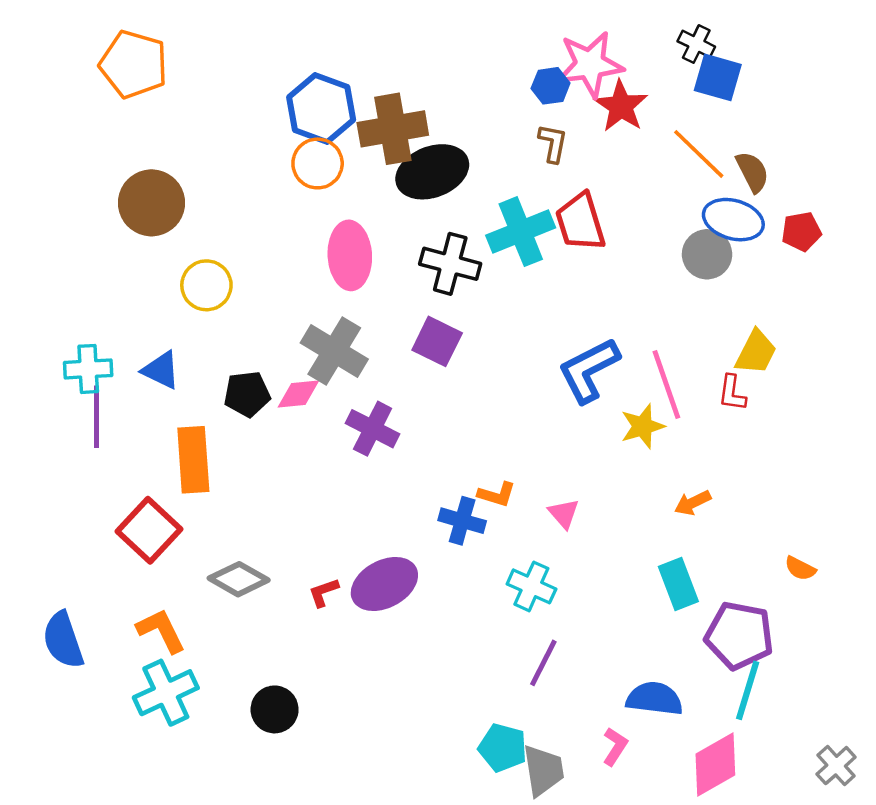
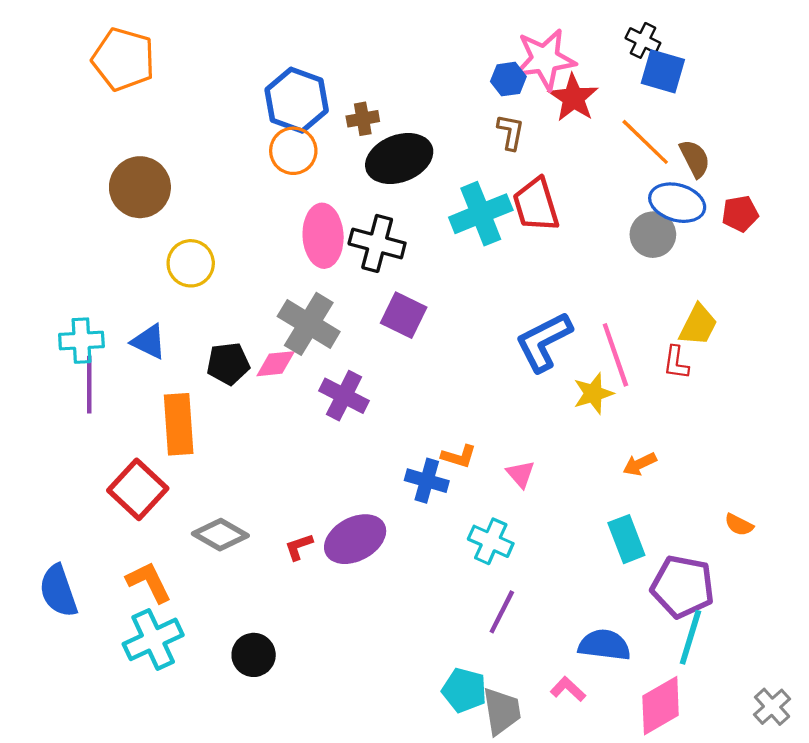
brown cross: (393, 129) -> (363, 119), size x0.5
black cross: (450, 264) -> (377, 243), moved
pink L-shape: (615, 746) -> (568, 689), turned -80

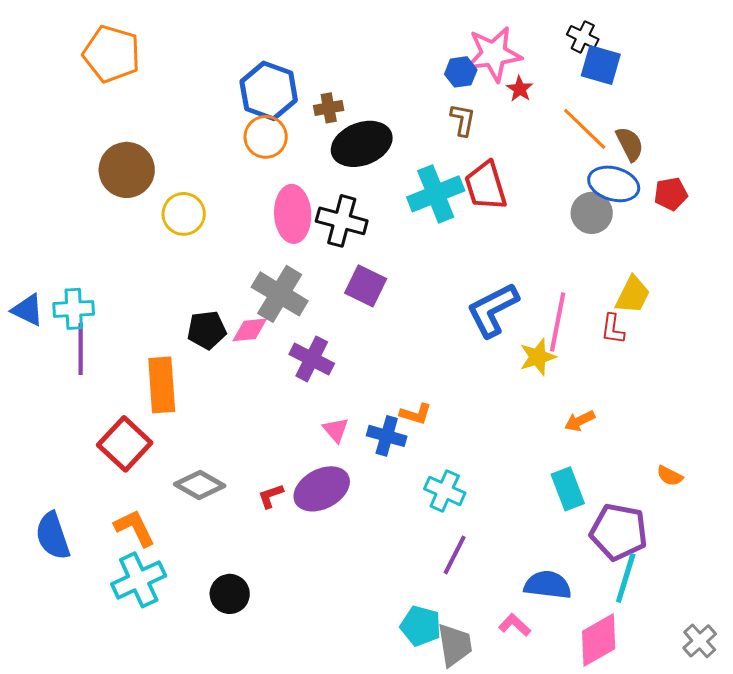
red star: (573, 98) -> (520, 89), size x0.6
yellow circle: (191, 263) -> (184, 214), moved
blue triangle: (149, 342) -> (28, 310), moved
pink line: (615, 355) -> (558, 322), turned 30
pink triangle: (521, 474) -> (336, 430), moved

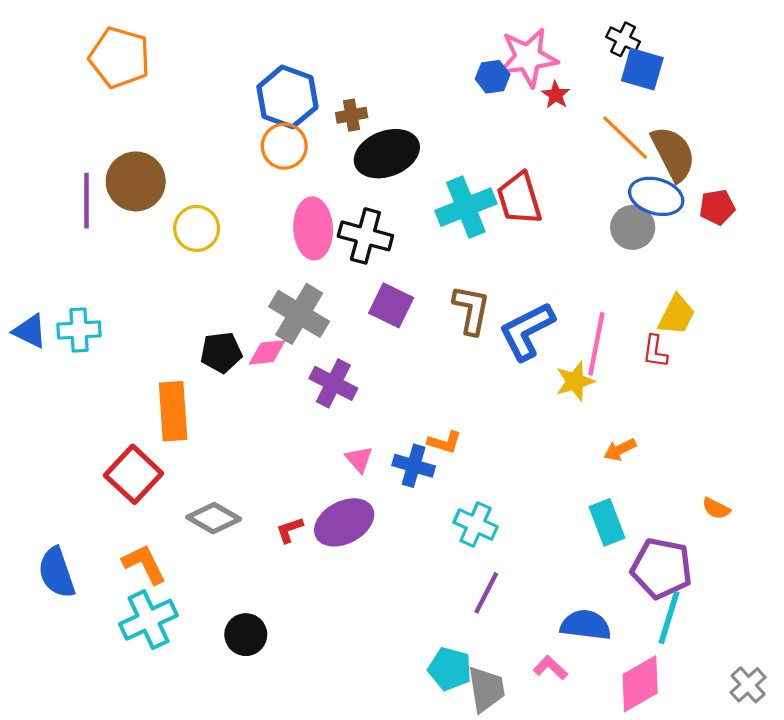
brown L-shape: (463, 120) -> (471, 310), moved, size x1.4
brown semicircle: (630, 144) -> (673, 154), size x1.5
purple line: (81, 349) -> (87, 201), moved

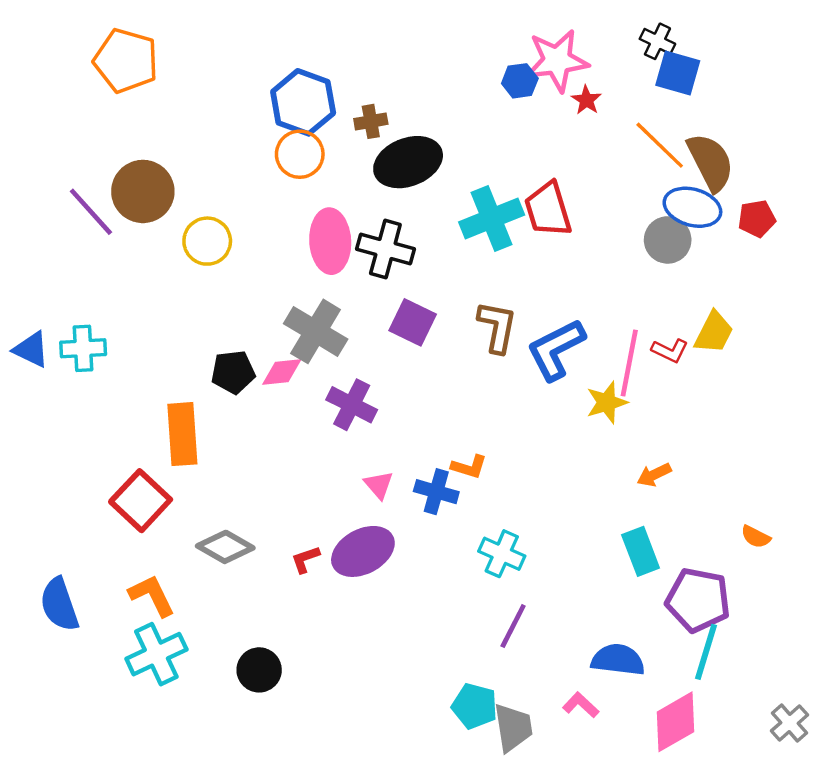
purple line: (87, 201) -> (91, 212), turned -42
red L-shape: (655, 351) -> (670, 351), moved, turned -72

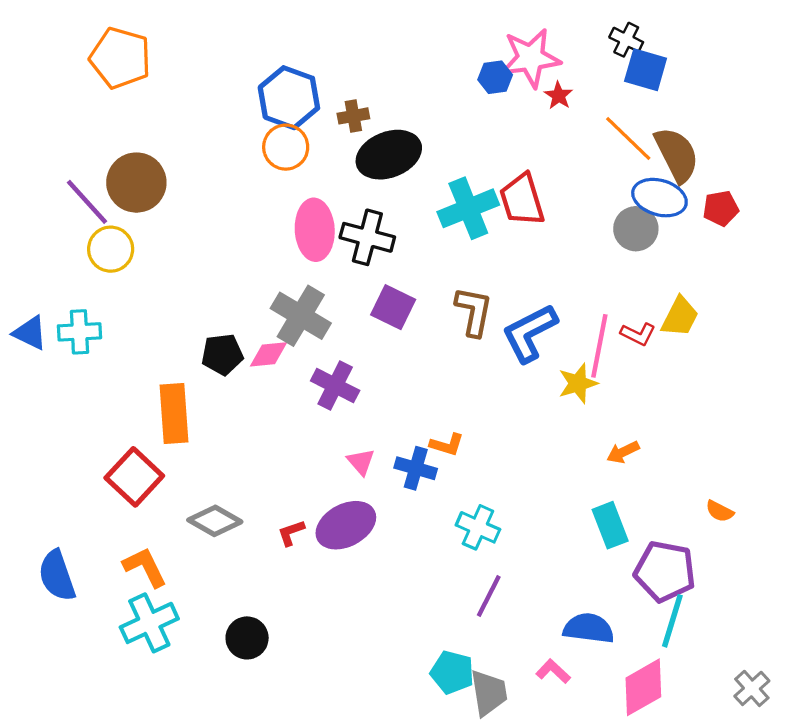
yellow circle: (207, 241) -> (111, 249), moved

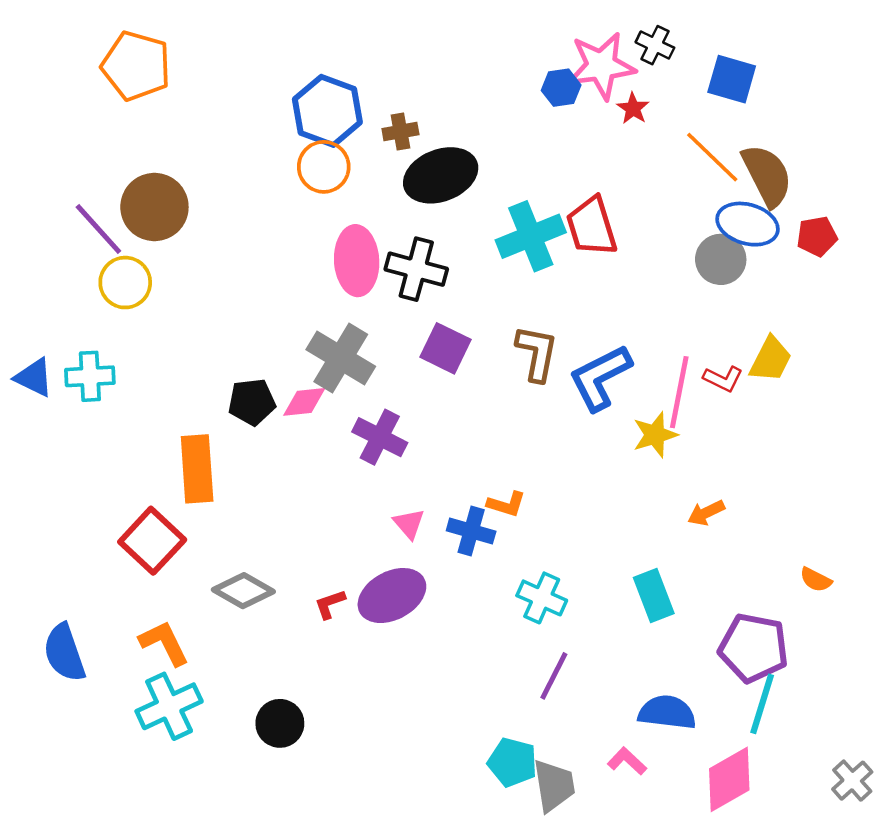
black cross: (626, 40) -> (655, 45), moved
cyan rectangle: (610, 525) -> (654, 596), moved

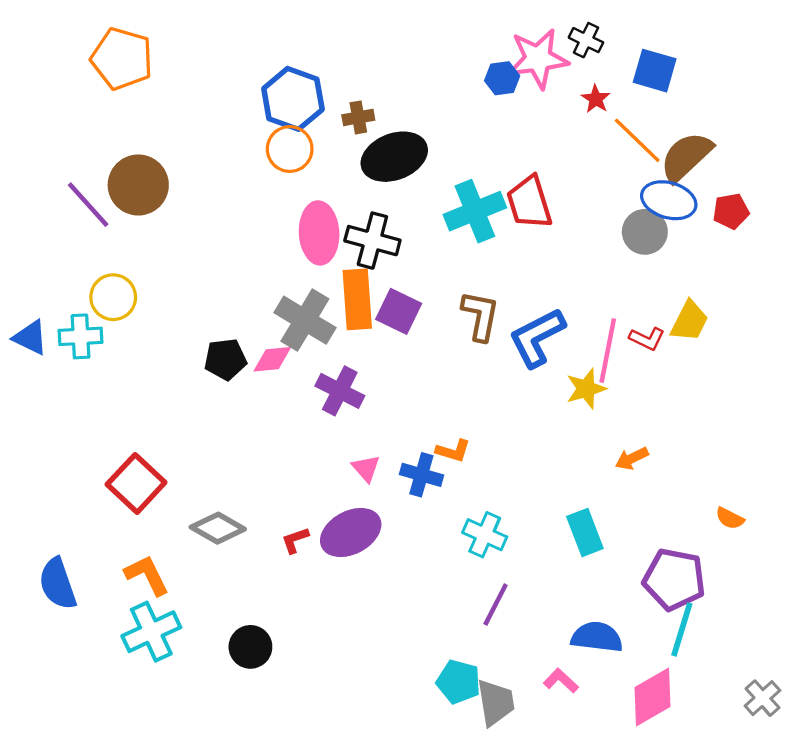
red star: (633, 108) -> (596, 99), moved
brown semicircle: (767, 175) -> (686, 157), turned -106
yellow circle: (125, 283) -> (113, 297), moved
orange rectangle: (197, 469) -> (357, 299), moved

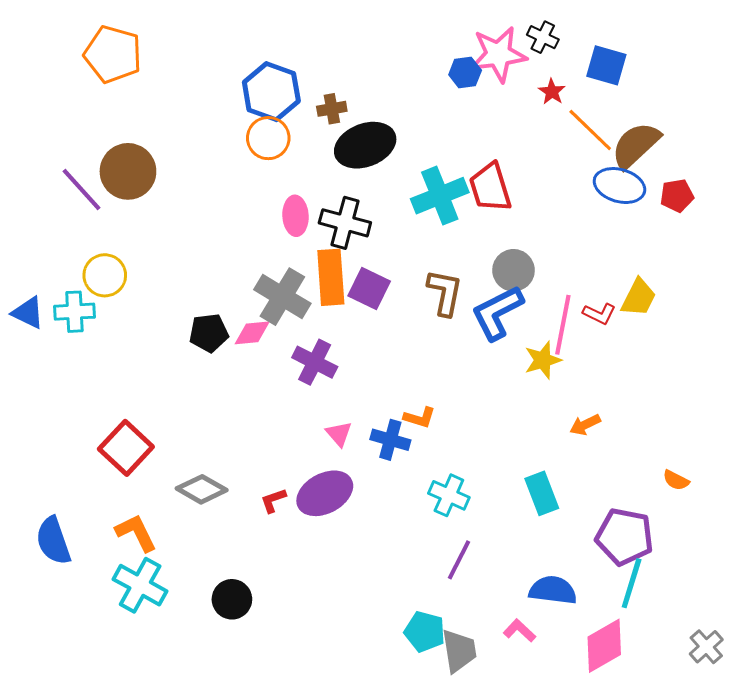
gray circle: (645, 232) -> (513, 270), moved
pink ellipse: (319, 233) -> (296, 216), size x0.7
cyan cross: (151, 632) -> (140, 585), turned -36

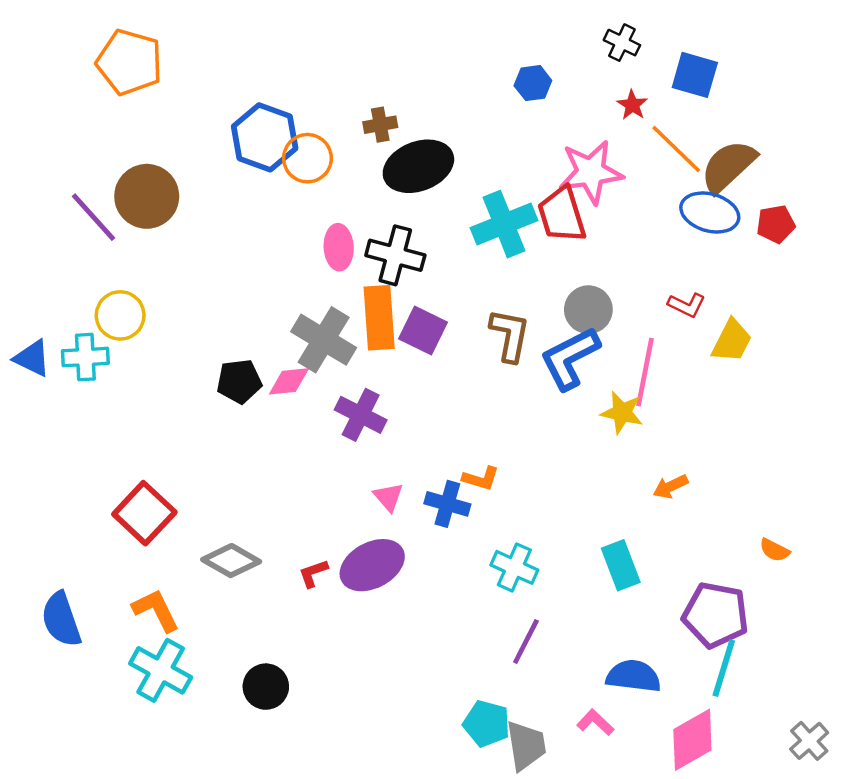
pink star: (498, 54) -> (591, 172), moved
blue hexagon: (271, 92) -> (265, 137), moved
red L-shape: (599, 314) -> (687, 305), moved
yellow star: (543, 360) -> (622, 413), turned 30

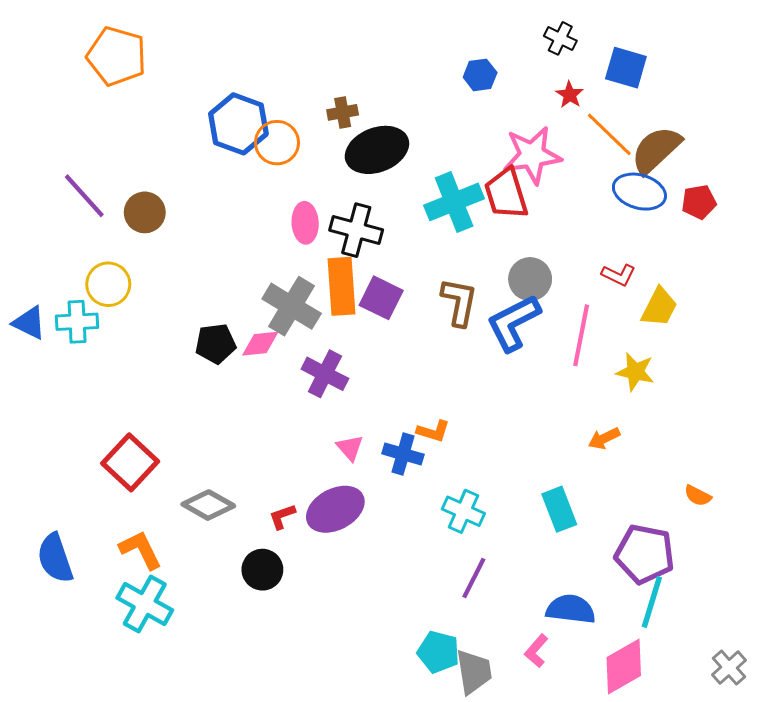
brown circle: (147, 196) -> (145, 212), moved, size x0.7
yellow star: (622, 413) -> (635, 372), moved
black circle: (266, 687) -> (262, 570), moved
pink L-shape: (595, 722) -> (536, 651), turned -92

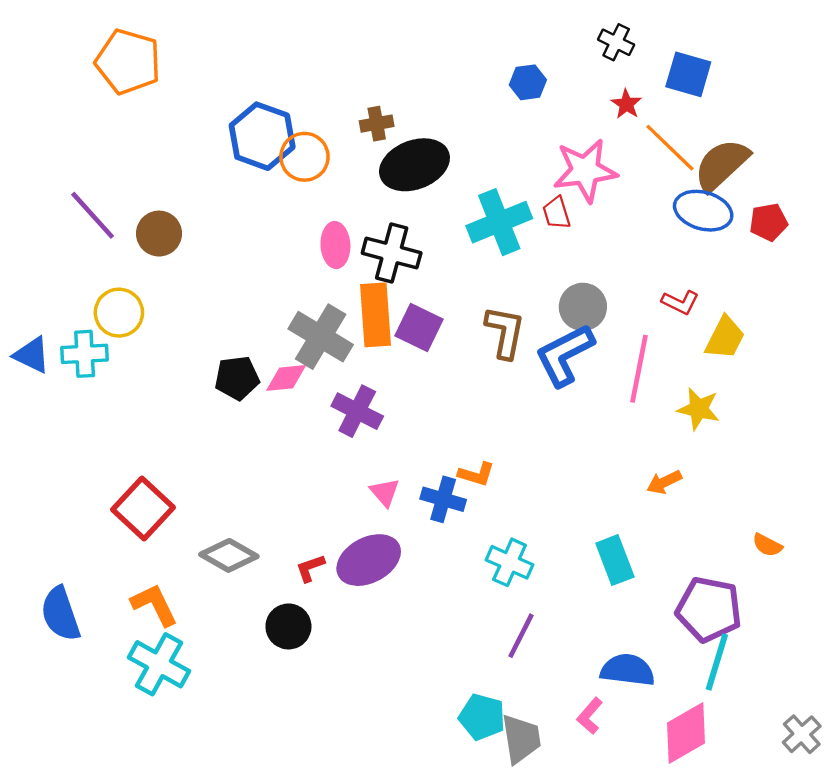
red trapezoid: (506, 194) -> (557, 213), size x0.6

